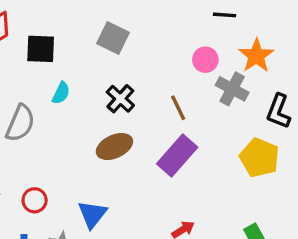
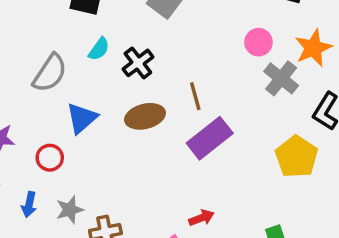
black cross: (120, 99) -> (138, 63), moved
brown line: (178, 108) -> (195, 96), moved
blue triangle: (92, 214) -> (82, 118), moved

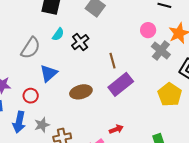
brown ellipse: (145, 116) -> (81, 92), moved
blue arrow: (29, 205) -> (19, 122), size x1.5

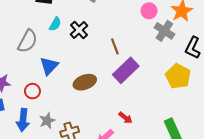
red arrow: (116, 129) -> (126, 118), turned 64

